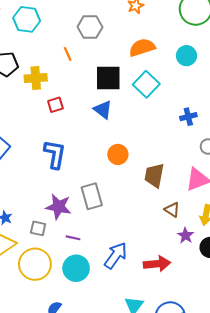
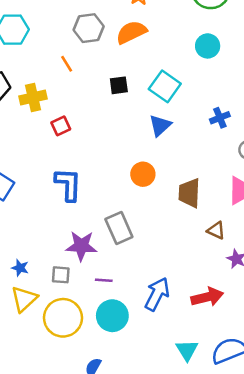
orange semicircle: (142, 47) -> (131, 32), moved
black square: (108, 78) -> (119, 85), size x0.6
blue triangle: (103, 110) -> (160, 125), moved, turned 48

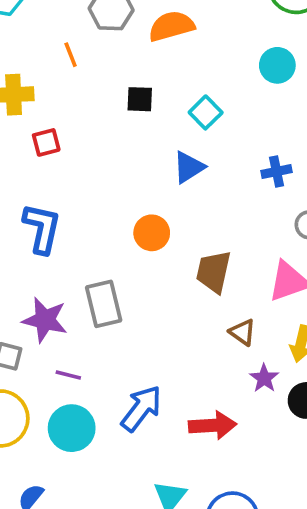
cyan square: (165, 86) -> (206, 112), size x0.7

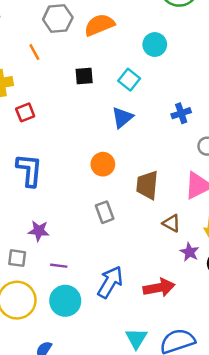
cyan circle: (277, 65) -> (155, 45), moved
gray rectangle: (104, 304) -> (105, 212), moved, size x0.7
purple star: (45, 320) -> (39, 231), size x0.7

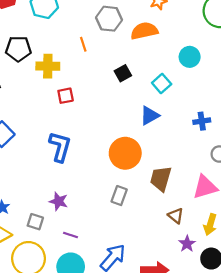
black square: (84, 76) -> (123, 73), turned -35
orange circle: (103, 164) -> (125, 153), size x1.5
gray rectangle: (105, 212) -> (119, 196), turned 30

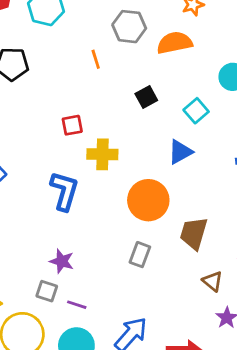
yellow cross: (48, 66) -> (102, 154), moved
gray square: (35, 222) -> (47, 291), moved

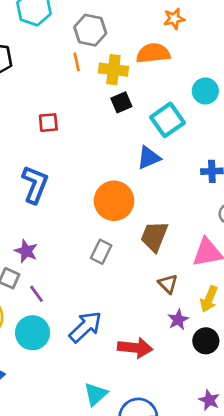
gray hexagon: (129, 27) -> (90, 30), moved
cyan square: (196, 111) -> (168, 120), size x1.4
yellow cross: (102, 154) -> (113, 70), moved
purple line: (77, 305) -> (37, 294), turned 30

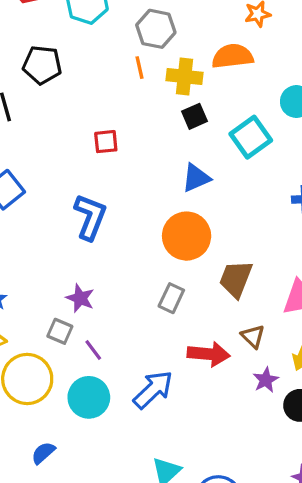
blue triangle: (149, 158) -> (196, 178), moved
red arrow: (135, 348) -> (209, 354), moved

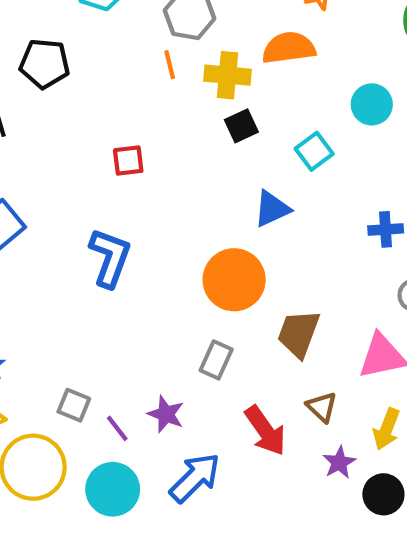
cyan square: (251, 137) -> (314, 151), size x0.7
blue triangle: (196, 178) -> (272, 209), moved
purple star: (80, 298) -> (166, 414), moved
red arrow: (209, 354) -> (265, 431), turned 51

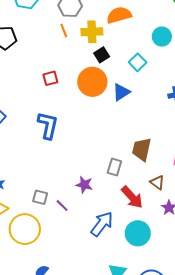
orange circle: (234, 280) -> (92, 82), moved
gray rectangle: (216, 360) -> (114, 167), moved
purple star: (166, 414) -> (84, 185), moved
cyan circle: (113, 489) -> (138, 233), moved

